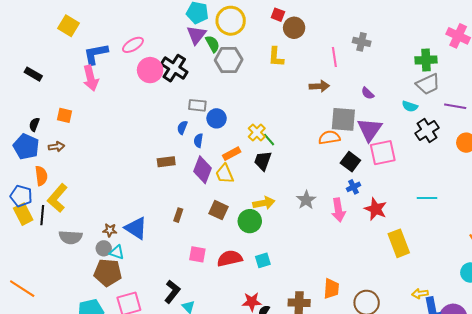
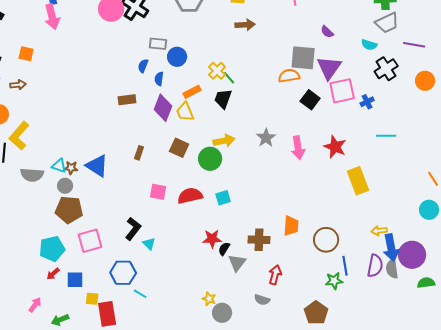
brown arrow: (319, 86) -> (245, 25), moved
blue cross: (353, 187) -> (367, 102), moved
cyan triangle: (117, 252) -> (59, 166), moved

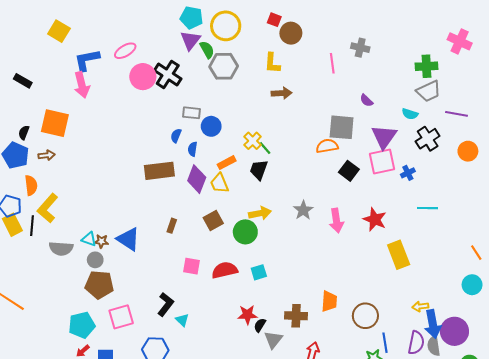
orange square: (26, 54) -> (55, 123), size x1.8
purple triangle: (329, 68) -> (384, 137), moved
brown rectangle: (127, 100) -> (159, 171), size x1.6
brown square: (179, 148) -> (213, 221), turned 36

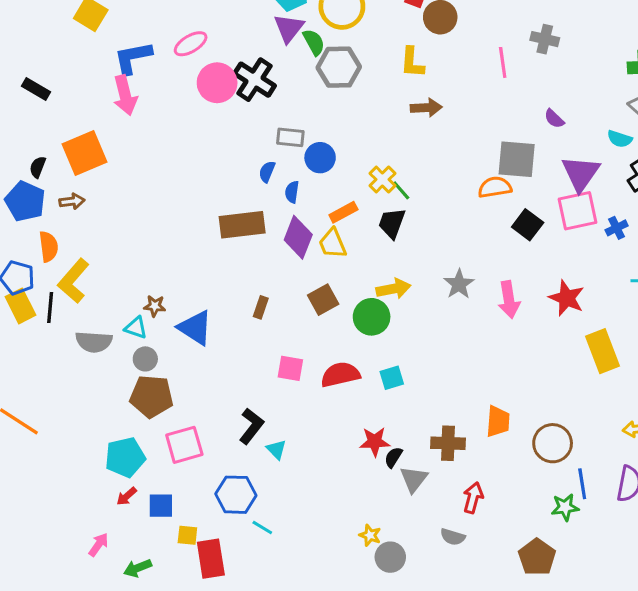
orange square: (55, 123) -> (84, 153), turned -36
brown star: (101, 241) -> (155, 306), moved

